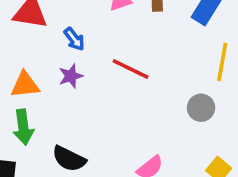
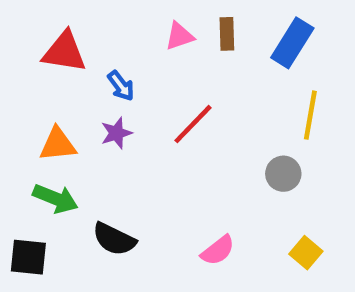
red line: (131, 69) -> (193, 124), turned -72
green arrow: (23, 127) -> (55, 199), turned -60

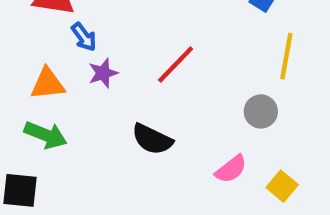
blue arrow: (121, 86) -> (84, 37), moved
black semicircle: (114, 239) -> (152, 139), moved
pink semicircle: (218, 250) -> (231, 169), moved

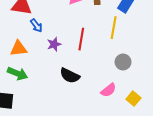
yellow line: (286, 56) -> (114, 28), moved
red line: (176, 65) -> (81, 39), turned -35
purple star: (103, 73) -> (54, 44), moved

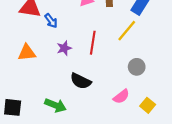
blue arrow: (36, 25) -> (51, 21), moved
yellow line: (114, 28) -> (127, 31), turned 30
green arrow: (18, 73) -> (55, 105), moved

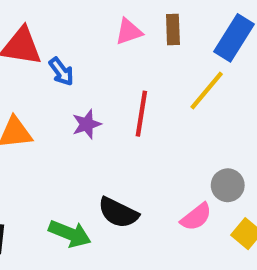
gray circle: (137, 67) -> (228, 185), moved
black semicircle: (81, 81) -> (118, 213), moved

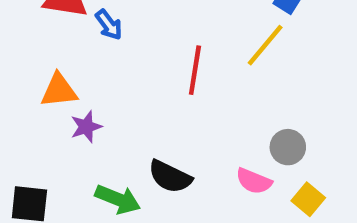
purple star: (87, 124) -> (86, 127), moved
pink semicircle: (196, 217) -> (254, 181), turned 60

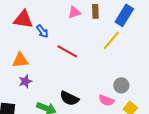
red line: (195, 70) -> (67, 51), moved, turned -70
purple star: (86, 127) -> (25, 81), moved

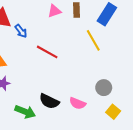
yellow line: (111, 40) -> (93, 40), turned -70
pink semicircle: (106, 100) -> (78, 103), moved

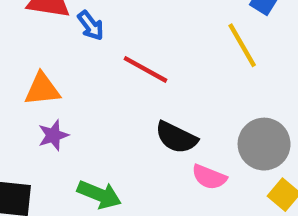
gray circle: (104, 88) -> (264, 144), size x1.5
black semicircle: (49, 101) -> (176, 137), moved

